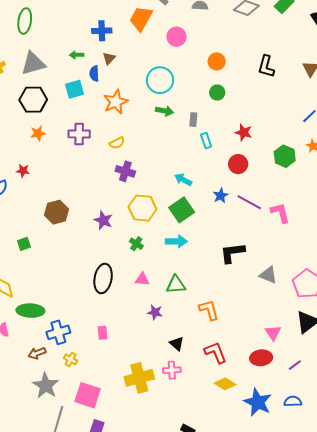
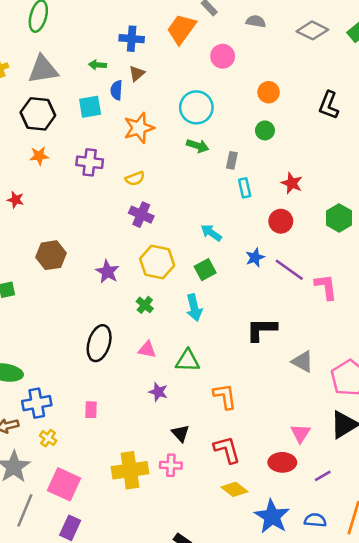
green square: (182, 210) -> (205, 270), size x0.7
cyan arrow: (176, 241) -> (194, 308), turned 70

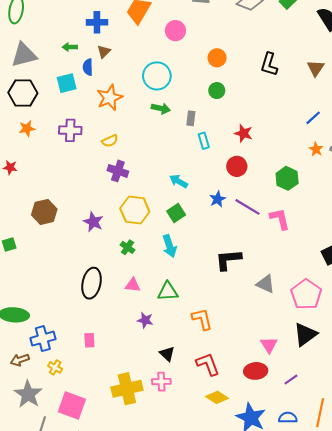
green hexagon: (339, 218) -> (287, 178), moved

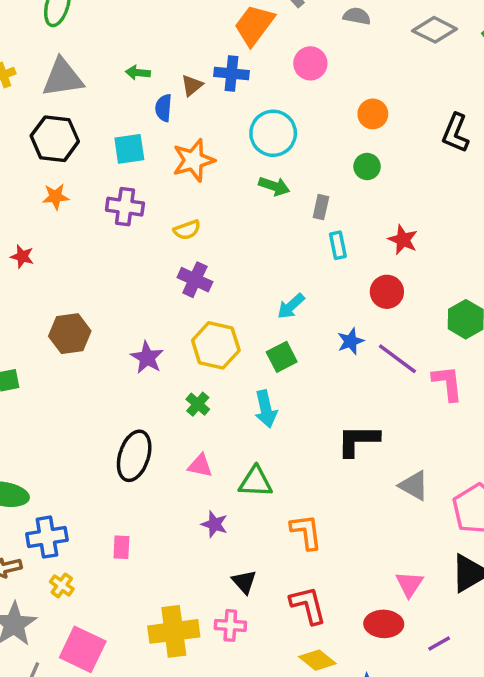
blue cross: (97, 22) -> (232, 73), moved
cyan square: (67, 83) -> (129, 149), moved
cyan arrow: (179, 181) -> (291, 306), turned -78

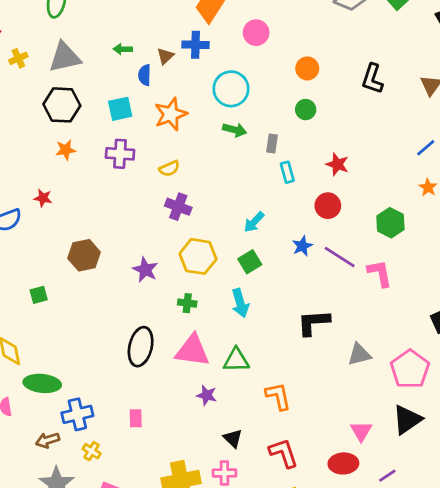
green cross: (198, 404) -> (187, 303), turned -30
pink triangle: (200, 466) -> (192, 351), size x1.8
gray triangle: (414, 486) -> (359, 355), turned -40

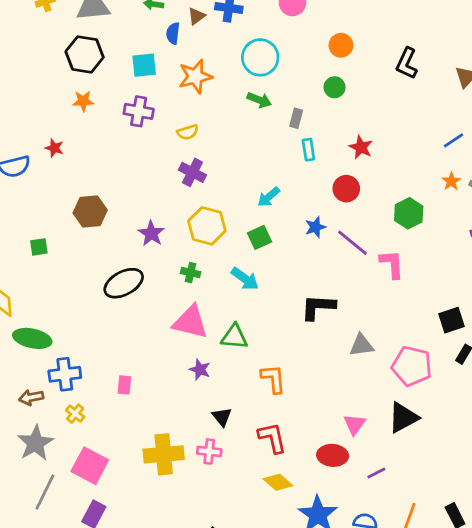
cyan arrow: (240, 303) -> (245, 279), turned -44
black ellipse: (141, 347) -> (124, 283), moved, turned 42
pink pentagon: (410, 369) -> (412, 366), turned -30

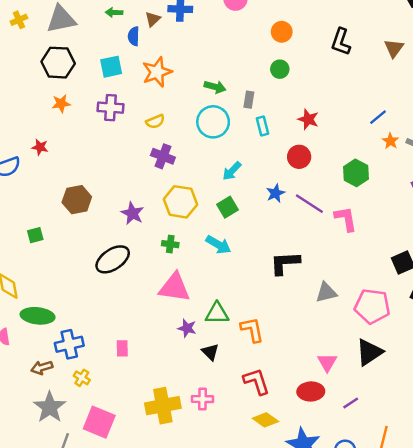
cyan circle: (260, 57) -> (213, 122), moved
blue line: (454, 140) -> (378, 117), moved
green triangle: (234, 337) -> (217, 313), moved
black triangle: (222, 417) -> (210, 352), moved

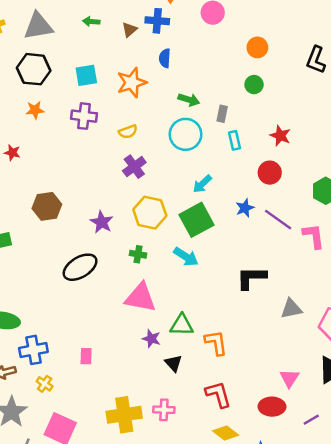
blue semicircle: (134, 36) -> (165, 58), moved
purple cross: (163, 156) -> (134, 167), turned 30
green square: (228, 207) -> (196, 220), size x1.6

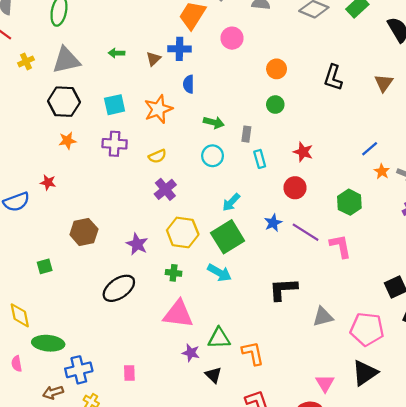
cyan circle: (186, 134) -> (213, 156), size x0.7

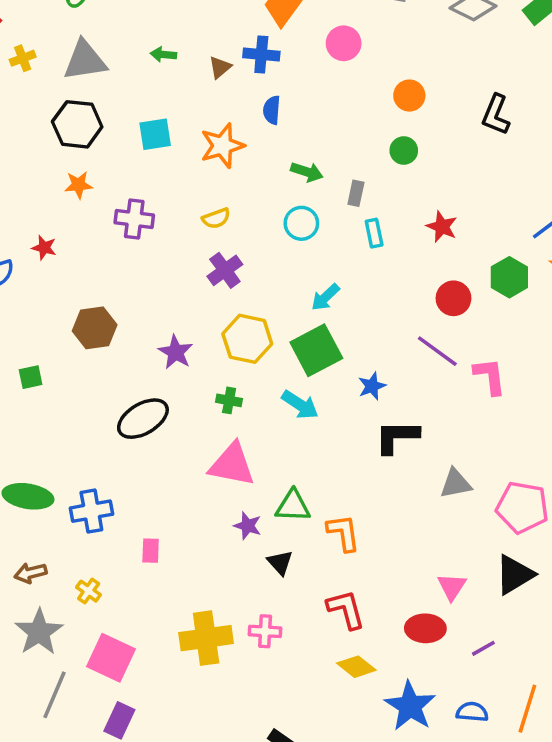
purple cross: (115, 144) -> (134, 219), moved
red circle: (295, 188) -> (453, 298), moved
green hexagon: (349, 202) -> (509, 277), moved
blue star: (273, 223) -> (372, 386), moved
blue cross: (79, 370) -> (91, 511), moved

